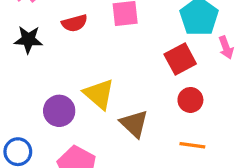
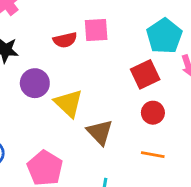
red semicircle: (74, 23) -> (65, 40), moved
purple circle: (59, 111) -> (35, 83), moved

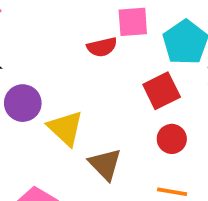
pink square: (96, 30) -> (133, 22), moved
red semicircle: (65, 40) -> (102, 47), moved

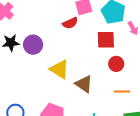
red square: (162, 91) -> (106, 40), turned 36
purple circle: (23, 103) -> (33, 45), moved

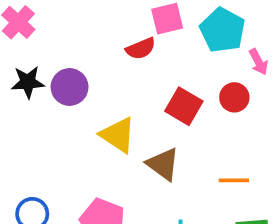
red square: (106, 40) -> (184, 106), moved, turned 30
red circle: (116, 64) -> (234, 97), moved

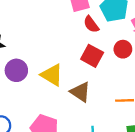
red semicircle: (141, 49) -> (91, 24), moved, turned 78
purple circle: (70, 87) -> (16, 70), moved

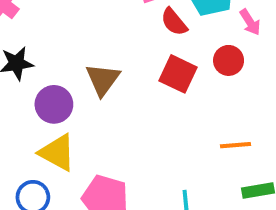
yellow triangle: (52, 75) -> (57, 153), moved
brown triangle: (80, 92) -> (103, 79), moved, turned 35

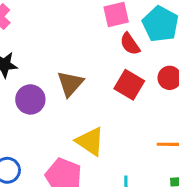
yellow triangle: (57, 153) -> (90, 141), moved

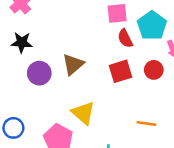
red square: (129, 85) -> (120, 71), turned 35

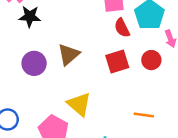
black star: (22, 42) -> (30, 17), moved

